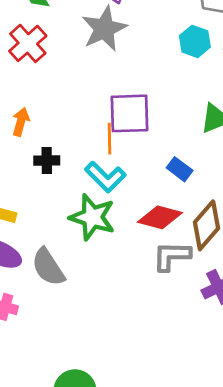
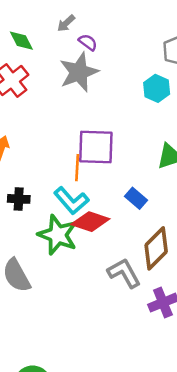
black cross: (47, 160) -> (19, 199), moved
red diamond: (160, 217) -> (90, 222), moved
gray L-shape: (172, 256) -> (124, 273), turned 56

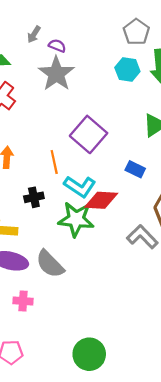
purple square: (96, 147) -> (89, 134), turned -36
orange line: (77, 168) -> (54, 162), moved

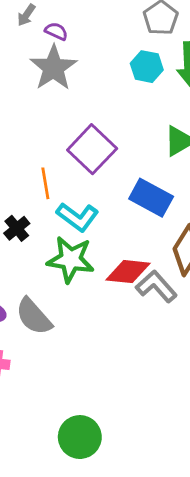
blue rectangle: (135, 169) -> (151, 198), size x1.6
black cross: (34, 197) -> (17, 228), turned -30
red diamond: (101, 200) -> (128, 272), moved

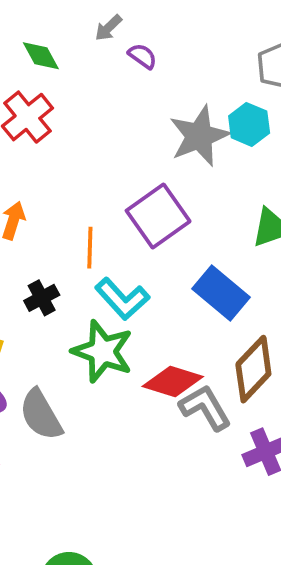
gray star: (53, 68) -> (199, 136), moved

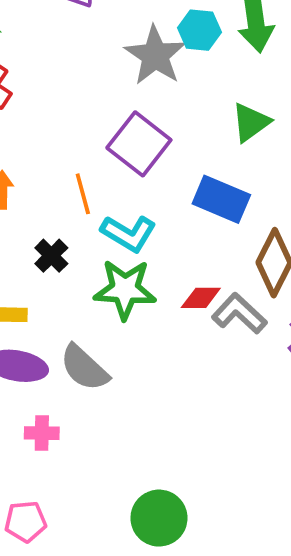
red diamond: (173, 381) -> (201, 298), size x0.7

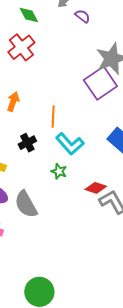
purple square: (139, 144) -> (100, 83), moved
green star: (125, 289) -> (59, 171), size x0.5

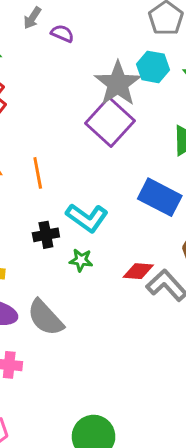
orange line: (53, 117) -> (38, 173), moved
black cross: (27, 143) -> (46, 235), moved, turned 30

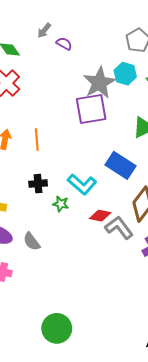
purple square: (110, 122) -> (91, 109), turned 32
cyan L-shape: (87, 218) -> (82, 184), moved
gray semicircle: (45, 318) -> (32, 242), size x0.7

